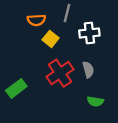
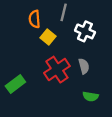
orange semicircle: (36, 20) -> (35, 19), turned 90
white cross: (89, 33) -> (85, 31), turned 30

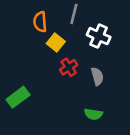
red cross: (57, 70) -> (69, 67), moved, size x0.6
green semicircle: (91, 96) -> (93, 114), moved

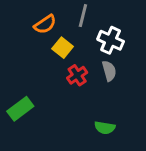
orange semicircle: (40, 22) -> (45, 24), turned -120
gray semicircle: (97, 76) -> (109, 71), moved

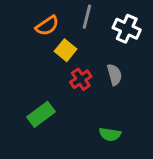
white cross: (111, 40) -> (127, 29), moved
green rectangle: (20, 109) -> (41, 114), moved

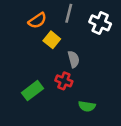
gray semicircle: (114, 75) -> (74, 59), moved
red cross: (81, 79) -> (64, 81), moved, turned -35

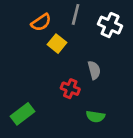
gray semicircle: (74, 59) -> (94, 70), moved
green rectangle: (33, 91) -> (23, 114), moved

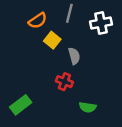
white cross: (110, 25) -> (101, 23), turned -35
gray semicircle: (94, 70) -> (74, 56), moved

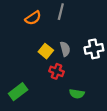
white cross: (101, 23) -> (94, 49), moved
yellow square: (52, 40) -> (46, 51), moved

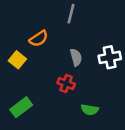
orange semicircle: (33, 18) -> (39, 39), moved
yellow square: (46, 51) -> (17, 60), moved

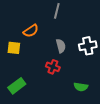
yellow square: (17, 60) -> (14, 48), turned -32
green semicircle: (90, 110) -> (81, 87), moved

